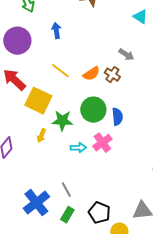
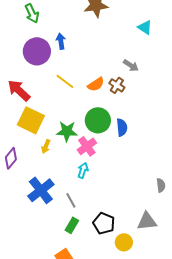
purple circle: (17, 41) -> (37, 51), moved
yellow square: (38, 101) -> (31, 120), moved
pink cross: (102, 143) -> (87, 146), moved
cyan arrow: (78, 148) -> (83, 170), moved, turned -70
blue cross: (36, 203) -> (41, 190), moved

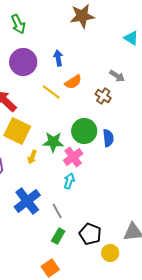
blue arrow: (61, 41) -> (58, 58), moved
orange semicircle: (96, 84) -> (73, 82), moved

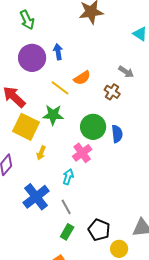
blue arrow: (58, 58) -> (58, 52), moved
green star: (53, 142) -> (53, 115), moved
cyan arrow: (69, 181) -> (68, 177), moved

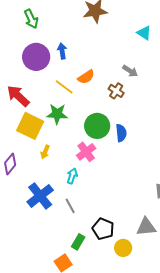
green rectangle: (67, 232) -> (78, 242), moved

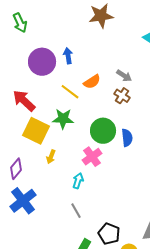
green arrow: (31, 19) -> (20, 23), moved
gray arrow: (130, 71) -> (124, 76), moved
blue cross: (40, 196) -> (23, 201), moved

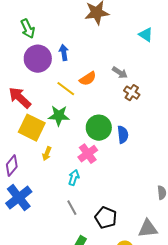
green arrow: (20, 23) -> (28, 29), moved
brown cross: (122, 96) -> (132, 93), moved
black pentagon: (109, 234) -> (106, 218), moved

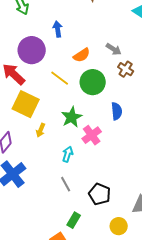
purple circle: (38, 59) -> (32, 50), moved
yellow line: (66, 89) -> (60, 78), moved
green star: (59, 116) -> (72, 117), moved, turned -30
green circle: (99, 128) -> (93, 82), moved
pink cross: (88, 154) -> (92, 135), moved

